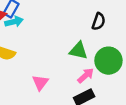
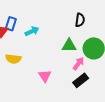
cyan arrow: (14, 22) -> (32, 31), moved

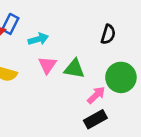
green triangle: (69, 46) -> (74, 69), moved
pink triangle: (45, 76) -> (47, 65), moved

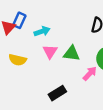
black rectangle: (95, 119) -> (57, 93), moved

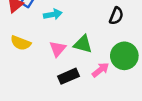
pink triangle: (50, 52) -> (58, 49), moved
black rectangle: (57, 93) -> (69, 76), moved

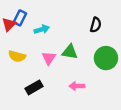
pink arrow: (100, 70) -> (77, 86), moved, turned -136
black rectangle: (69, 76) -> (34, 87), moved

